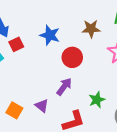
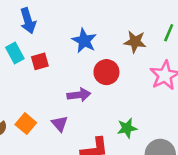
red square: (16, 44) -> (40, 61), moved
purple arrow: (64, 87) -> (79, 95), moved, turned 36

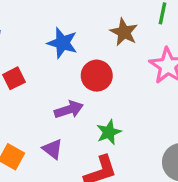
brown star: (135, 42) -> (124, 32), turned 30
green star: (127, 128) -> (109, 132), moved

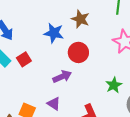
brown star: (124, 32) -> (80, 19), moved
green star: (109, 132) -> (114, 85), moved

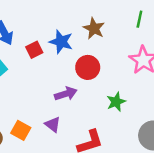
red square: (24, 59) -> (34, 50), moved
green star: (114, 85) -> (116, 102), moved

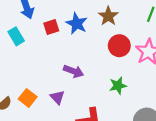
red circle: (88, 67) -> (119, 46), moved
purple arrow: (66, 94) -> (74, 71), turned 30

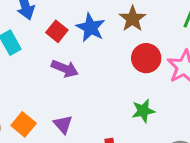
red square: (51, 27) -> (57, 31), turned -35
purple arrow: (74, 71) -> (65, 69), moved

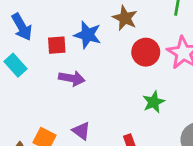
red square: (57, 31) -> (57, 45), turned -30

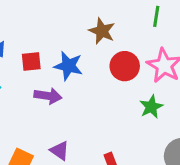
blue star: (88, 35) -> (68, 66), moved
green star: (154, 102) -> (151, 107), moved

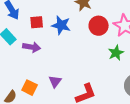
purple arrow: (48, 96) -> (32, 47), moved
purple triangle: (60, 151) -> (55, 81), turned 32

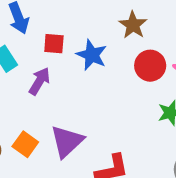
purple arrow: (32, 47) -> (39, 81), turned -78
purple triangle: (55, 81) -> (67, 141), size x1.6

